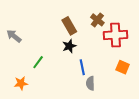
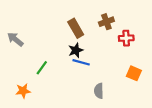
brown cross: (97, 20) -> (106, 22), turned 32
red cross: (115, 35) -> (126, 38), size x0.6
blue line: (82, 67) -> (81, 62), moved, turned -63

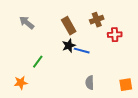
gray arrow: (15, 39) -> (27, 23), moved
blue line: (81, 62) -> (82, 51), moved
orange square: (134, 73) -> (126, 85), moved, turned -32

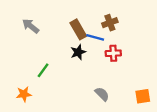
red cross: (115, 35) -> (113, 53), moved
blue line: (82, 51) -> (95, 37), moved
gray semicircle: (90, 83) -> (102, 94), turned 136

